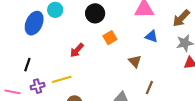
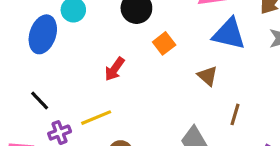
blue triangle: (151, 36) -> (229, 34), size x1.6
black line: (27, 65) -> (40, 101), turned -56

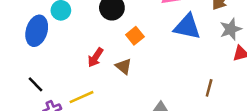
brown triangle: (207, 76) -> (124, 66), moved
brown line: (235, 114) -> (209, 88), moved

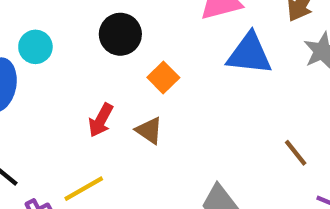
brown line: (209, 88) -> (296, 153), turned -48

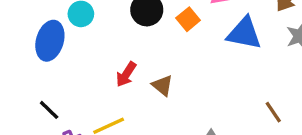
orange square: (163, 77) -> (188, 19), moved

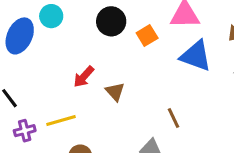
brown line: (273, 112) -> (174, 118), moved

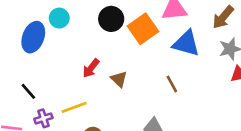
orange square: (147, 35) -> (143, 29), size x1.6
brown line: (174, 118) -> (172, 84), moved

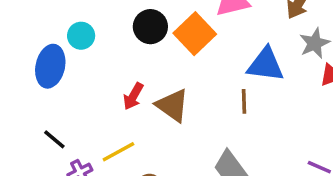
blue triangle: (186, 43) -> (266, 65), moved
brown triangle: (119, 79) -> (172, 105), size x1.5
brown line: (172, 84) -> (244, 101), turned 36

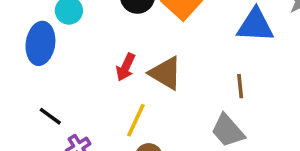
brown line: (244, 101) -> (240, 86), moved
yellow line: (118, 152) -> (136, 120), moved, turned -32

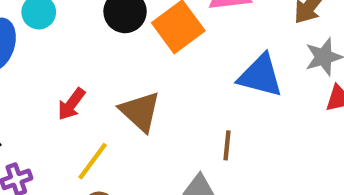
red arrow: (126, 67) -> (71, 104), moved

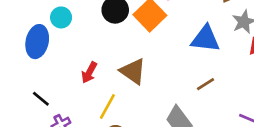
brown line: (227, 145) -> (205, 84), moved, turned 60

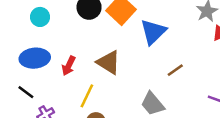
blue triangle: (206, 39) -> (153, 32), moved, turned -48
blue ellipse: (37, 42) -> (35, 58), moved, turned 76

